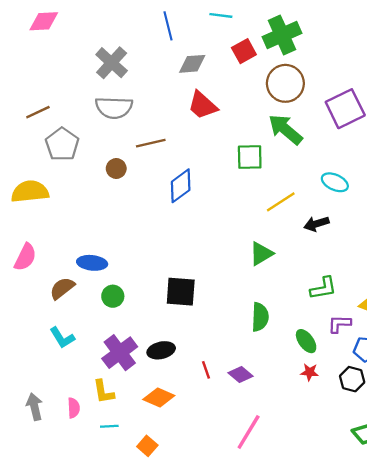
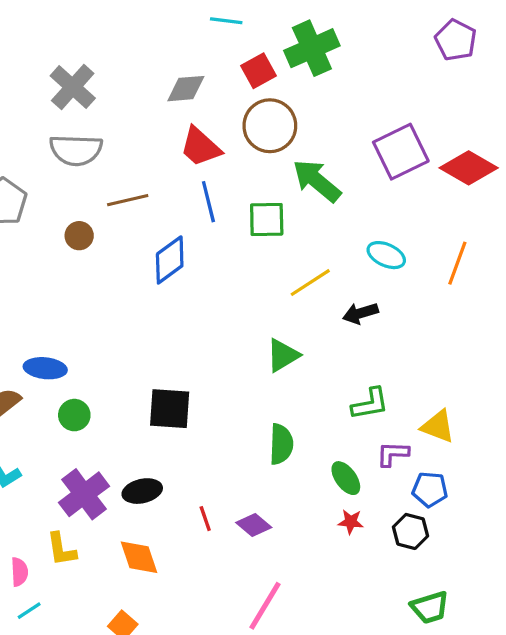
blue line: (168, 26) -> (208, 202), moved
brown circle: (285, 83) -> (270, 126), moved
orange diamond: (159, 397) -> (139, 557), turned 48
cyan line: (109, 426) -> (29, 611), moved, turned -30

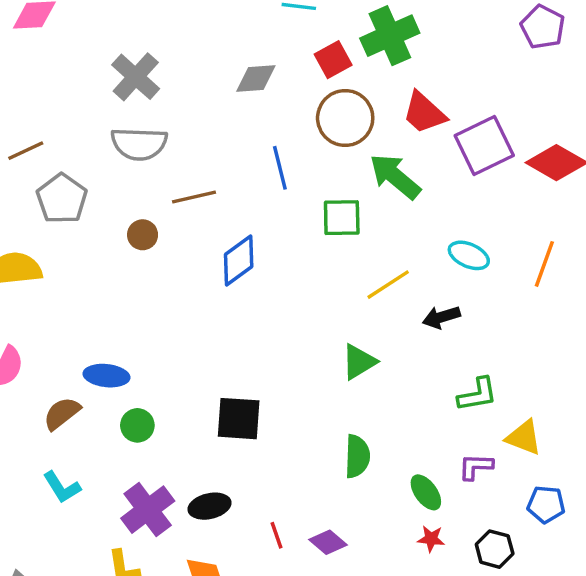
red trapezoid: (200, 147) -> (424, 113), moved
blue line: (208, 202) -> (280, 168), moved
green L-shape: (370, 404) -> (477, 394), moved
blue pentagon: (430, 489) -> (546, 504), moved

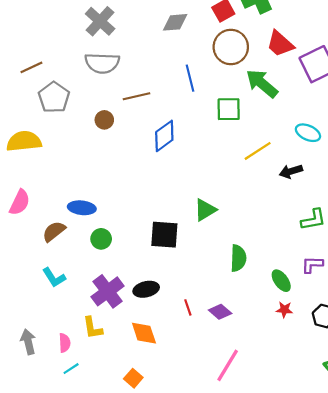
green triangle: (359, 362) -> (205, 210), moved

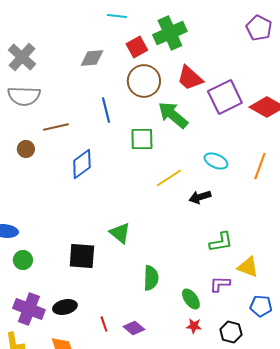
green triangle: (205, 210) -> (120, 233), turned -50
purple cross: (108, 291) -> (29, 309), turned -32

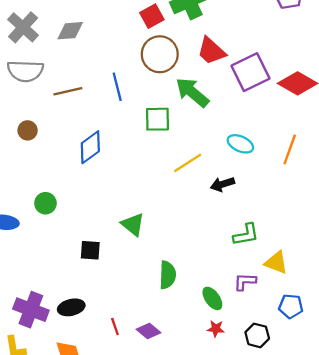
gray diamond: (92, 58) -> (70, 31), moved
brown line: (56, 127) -> (68, 91), moved
black square: (82, 256) -> (90, 250), size x0.7
green circle: (23, 260) -> (45, 203), moved

